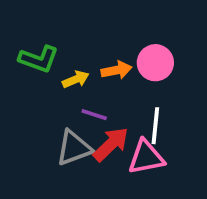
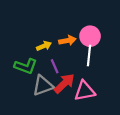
green L-shape: (39, 59) -> (26, 66), moved
purple line: (94, 115) -> (55, 66), turned 48
white line: (155, 126) -> (89, 56), moved

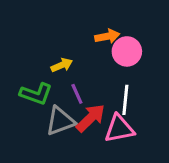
orange arrow: (68, 40) -> (107, 36), moved
white line: (89, 56) -> (125, 100), moved

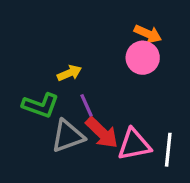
orange arrow: (107, 36) -> (148, 34), moved, turned 35
white line: (125, 100) -> (168, 150), moved
red arrow: (91, 118) -> (102, 133), turned 88

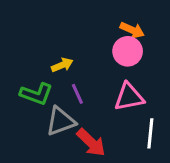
red arrow: (102, 133) -> (91, 143), moved
pink triangle: (134, 145) -> (129, 97), moved

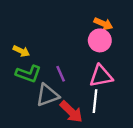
yellow arrow: (62, 65) -> (21, 51), moved, turned 49
white line: (150, 133) -> (95, 101), moved

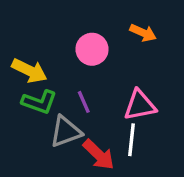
pink circle: (100, 40) -> (92, 49), moved
yellow arrow: (21, 51) -> (29, 71), size x1.5

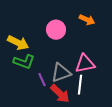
purple line: (84, 102) -> (42, 80), moved
gray triangle: (66, 132) -> (61, 73), moved

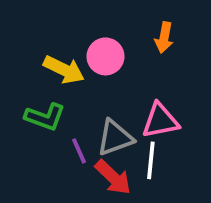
orange arrow: (87, 20) -> (164, 38), turned 77
yellow arrow: (18, 43) -> (64, 70), moved

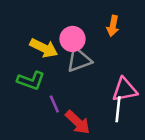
pink triangle: (160, 121) -> (125, 90), moved
gray triangle: (115, 138) -> (79, 60), moved
white line: (151, 160) -> (118, 109), moved

